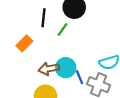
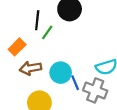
green line: (63, 29) -> (47, 32), moved
brown arrow: (49, 69) -> (30, 68), moved

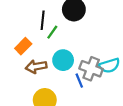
cyan circle: (61, 73) -> (63, 60), moved
gray cross: (95, 90) -> (91, 69), moved

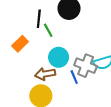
green line: (52, 32) -> (48, 30), turned -64
brown arrow: (36, 67) -> (45, 74), moved

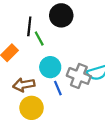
brown arrow: (45, 74) -> (24, 85), moved
blue line: (74, 77) -> (58, 88), moved

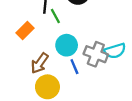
brown arrow: (24, 85) -> (40, 63), turned -45

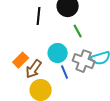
green line: (55, 16) -> (78, 31), moved
orange rectangle: (25, 31) -> (21, 60), moved

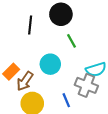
gray cross: (84, 61) -> (86, 85), moved
blue line: (65, 72) -> (66, 100), moved

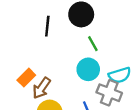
cyan circle: (50, 64) -> (88, 69), moved

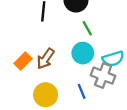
brown arrow: (41, 88) -> (46, 59), moved

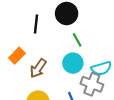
orange rectangle: (23, 61) -> (17, 56), moved

